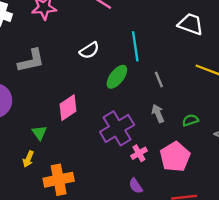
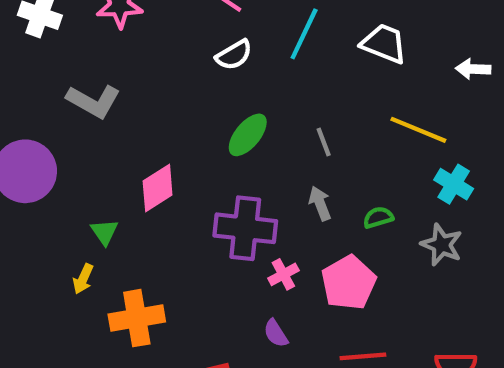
cyan line: (135, 46) -> (304, 34), moved, turned 32
white semicircle: (89, 50) -> (234, 55), moved
gray L-shape: (31, 61) -> (93, 101), turned 40
purple cross: (117, 128) -> (245, 228), turned 36

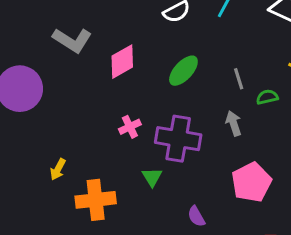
pink diamond: (158, 188) -> (122, 62), moved
green semicircle: (378, 217) -> (267, 97), moved
green triangle: (105, 232) -> (152, 177), moved
pink cross: (283, 274) -> (130, 127), moved

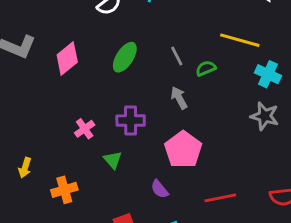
pink cross: (130, 127) -> (85, 129), moved
purple cross: (178, 139) -> (131, 121), size x0.7
pink pentagon: (251, 182) -> (183, 150), moved
orange cross: (96, 200) -> (64, 190), size x0.7

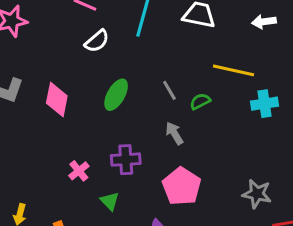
pink diamond: (67, 59) -> (57, 99), turned -36
cyan cross: (268, 74) -> (265, 104), turned -30
gray star: (265, 116) -> (257, 194), moved

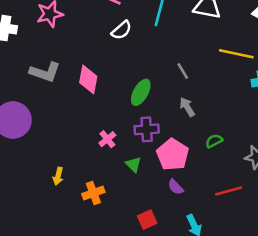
green ellipse: (116, 95) -> (141, 92), moved
green semicircle: (200, 101) -> (214, 141), moved
pink pentagon: (182, 186) -> (173, 155), moved

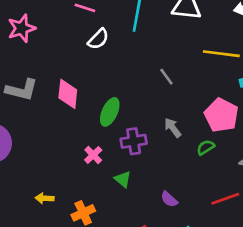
green ellipse: (141, 92) -> (110, 112), moved
gray arrow: (187, 107) -> (173, 128), moved
pink pentagon: (173, 155) -> (221, 115), moved
yellow arrow: (58, 176) -> (45, 198), turned 84

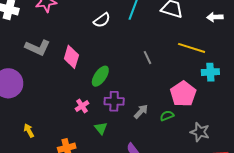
gray arrow: (173, 128) -> (141, 111), moved, turned 70
yellow arrow: (45, 198) -> (29, 131), moved, turned 48

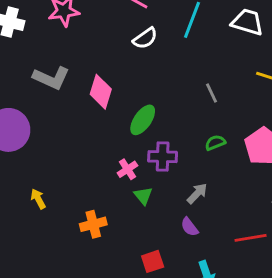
pink cross: (82, 106) -> (127, 169), moved
gray arrow: (141, 111) -> (197, 193), moved
green semicircle: (167, 116) -> (215, 143), moved

